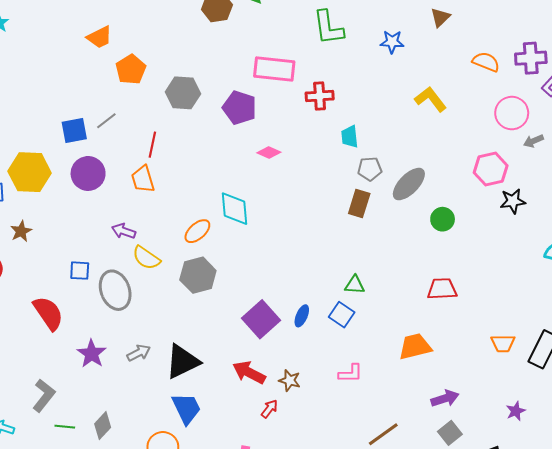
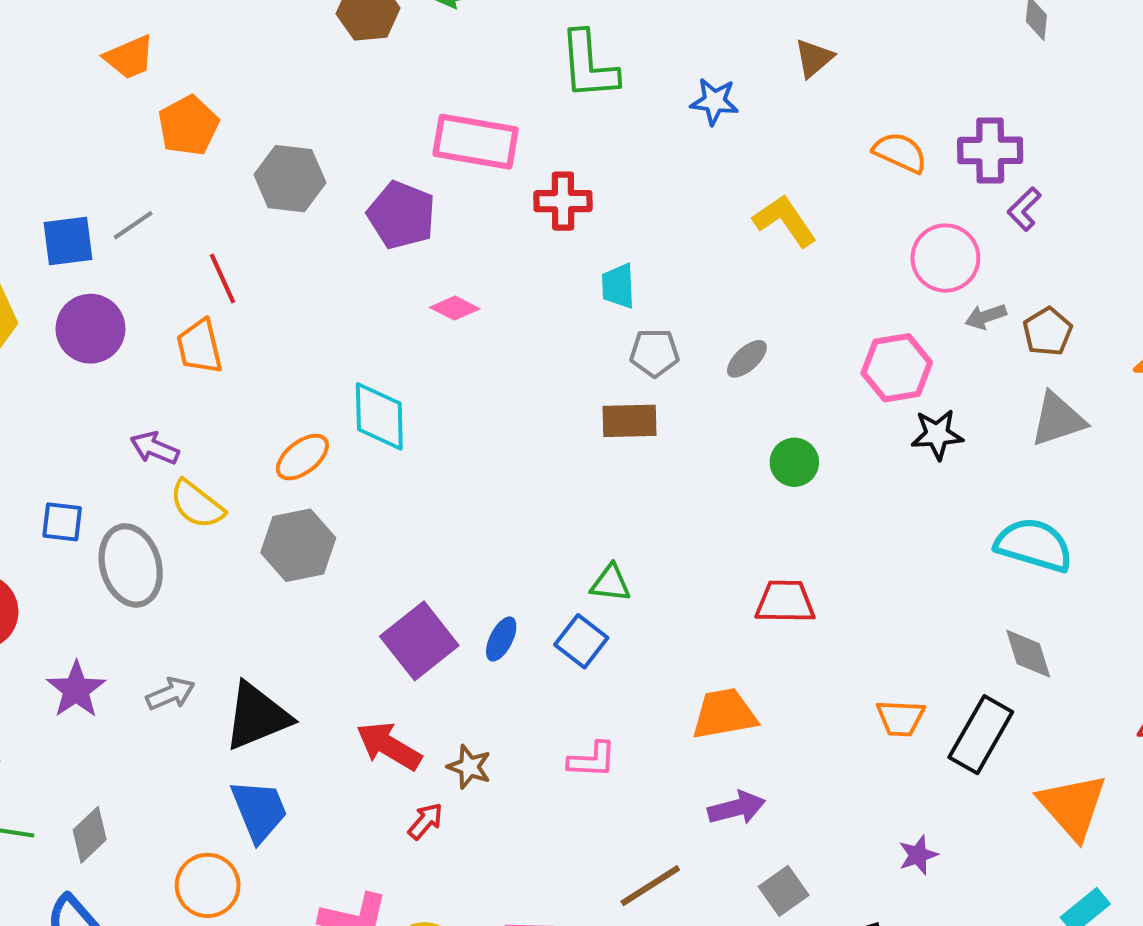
red line: (152, 145) -> (223, 279), turned -40
gray ellipse: (409, 184) -> (747, 359), moved, size x0.6
brown rectangle: (359, 203) -> (629, 421), turned 68
purple arrow: (445, 398) -> (737, 808), moved

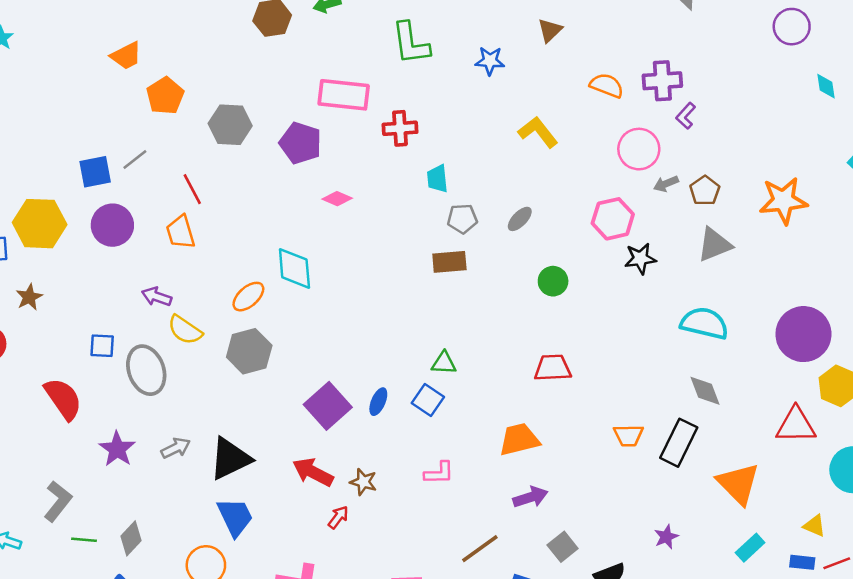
purple star: (918, 855) -> (666, 537), moved

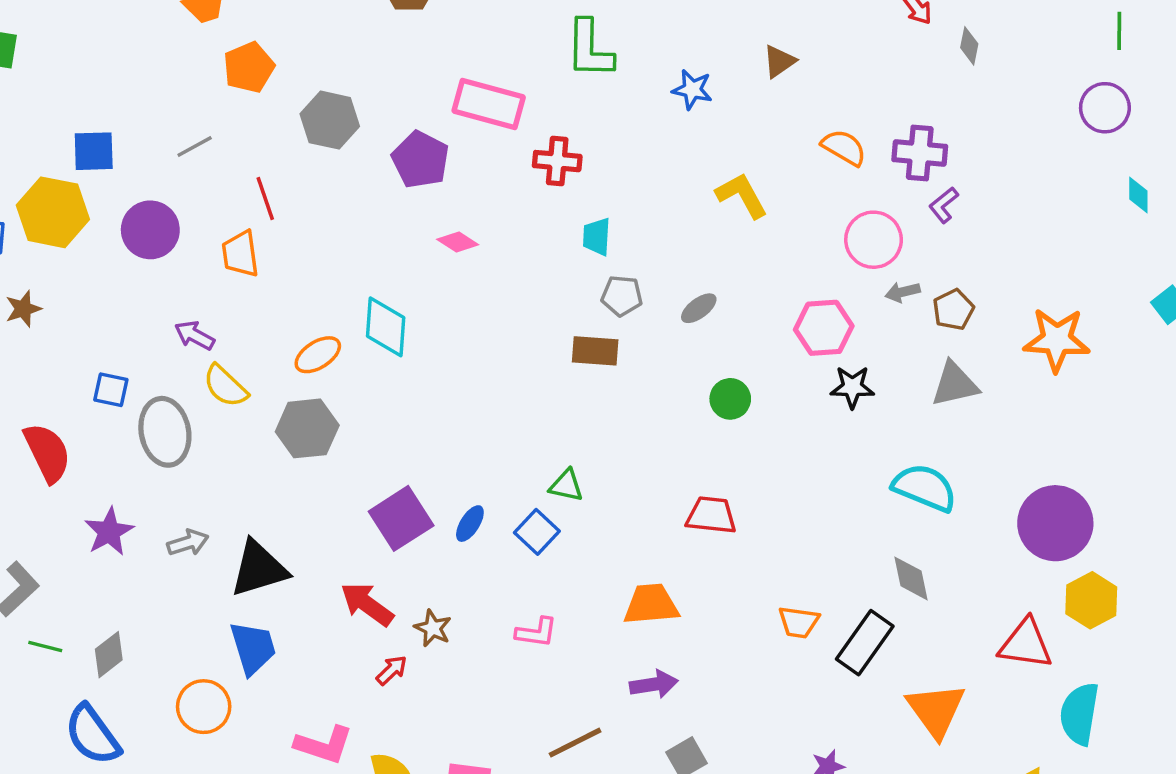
blue square: (95, 172) -> (94, 151), moved

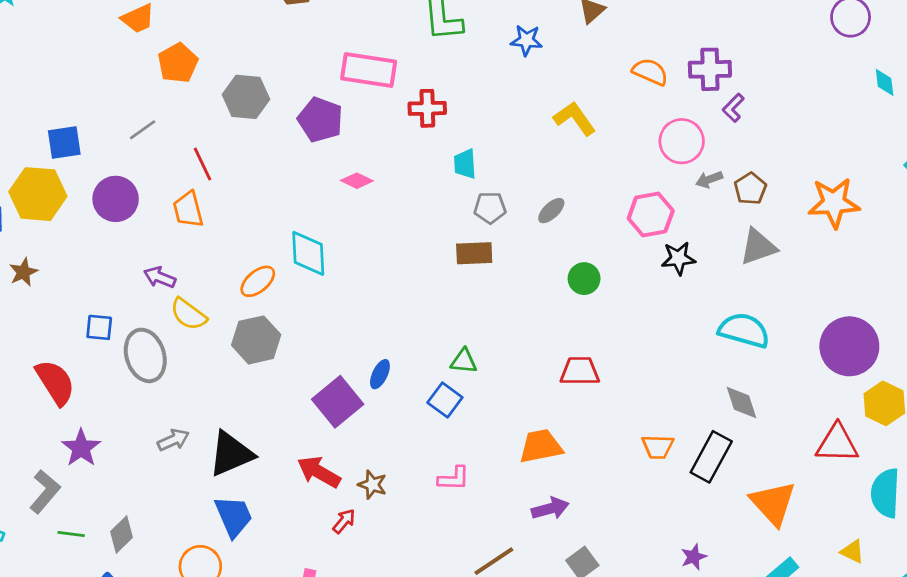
blue ellipse: (470, 524) -> (380, 374), moved
purple star: (109, 532) -> (81, 448), moved

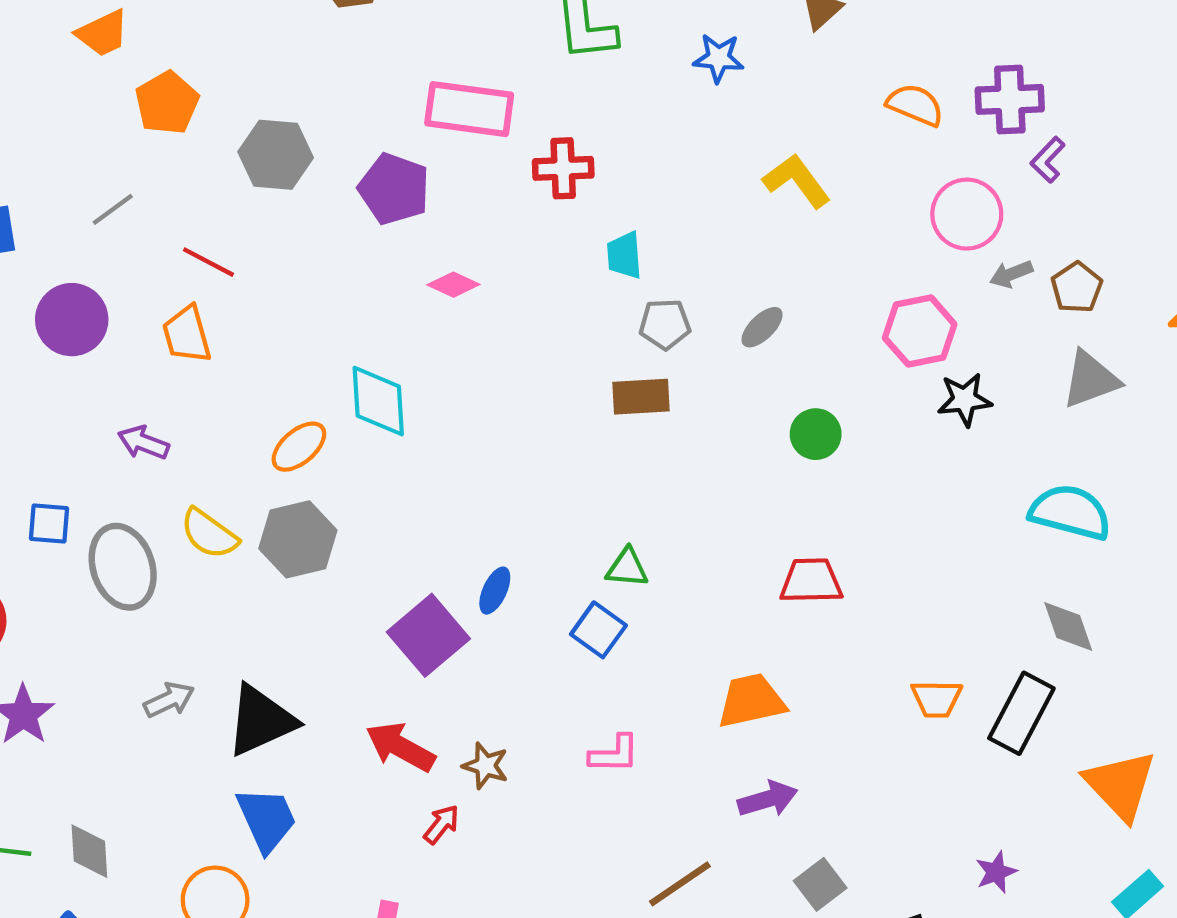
red line: (203, 164) -> (209, 262), turned -36
yellow semicircle: (188, 314) -> (209, 534), moved
gray diamond: (121, 535) -> (89, 851), turned -48

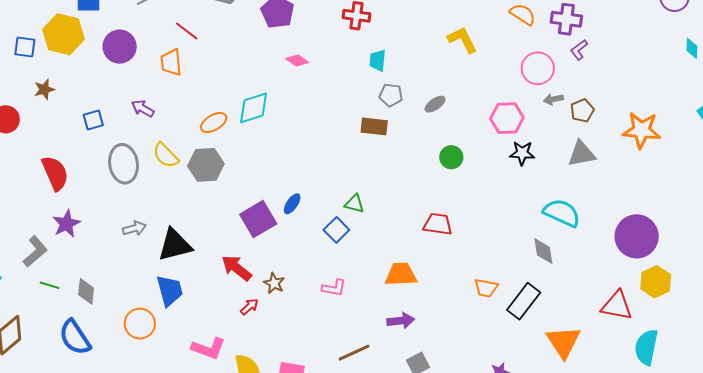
cyan diamond: (378, 401) -> (254, 108), turned 66
blue square: (49, 524) -> (93, 120), moved, turned -30
gray diamond: (1068, 626) -> (543, 251), moved

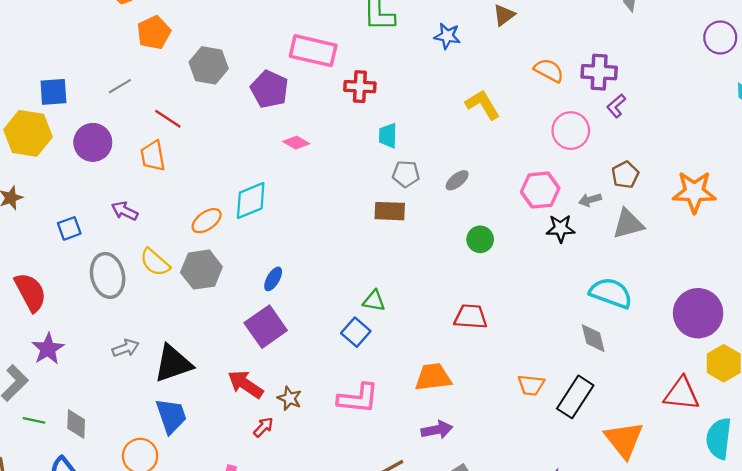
gray arrow: (553, 99) -> (590, 200), moved
blue ellipse: (292, 204) -> (273, 279), moved
pink L-shape: (334, 288) -> (358, 398), size x1.5

